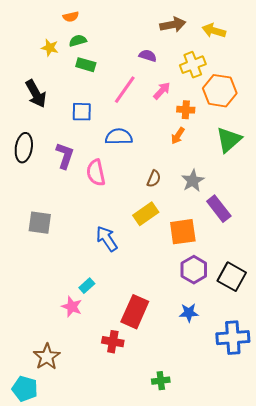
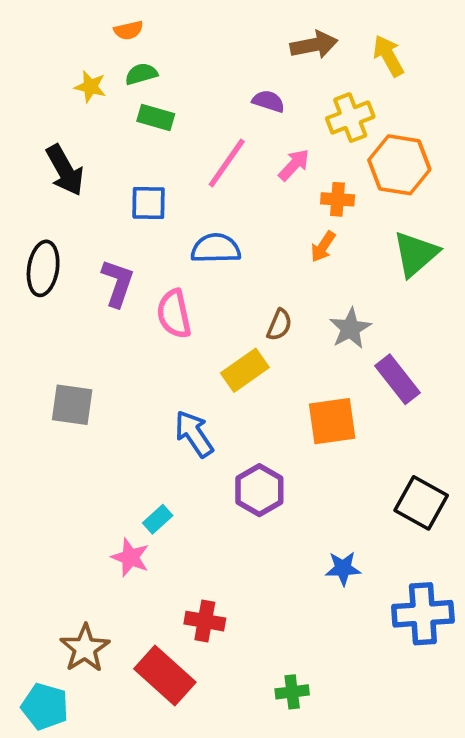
yellow arrow: (214, 31) -> (388, 56), turned 45
yellow rectangle: (146, 214) -> (245, 370), moved
purple hexagon: (194, 270) -> (259, 490), moved
red rectangle: (135, 312) -> (165, 676), moved, turned -72

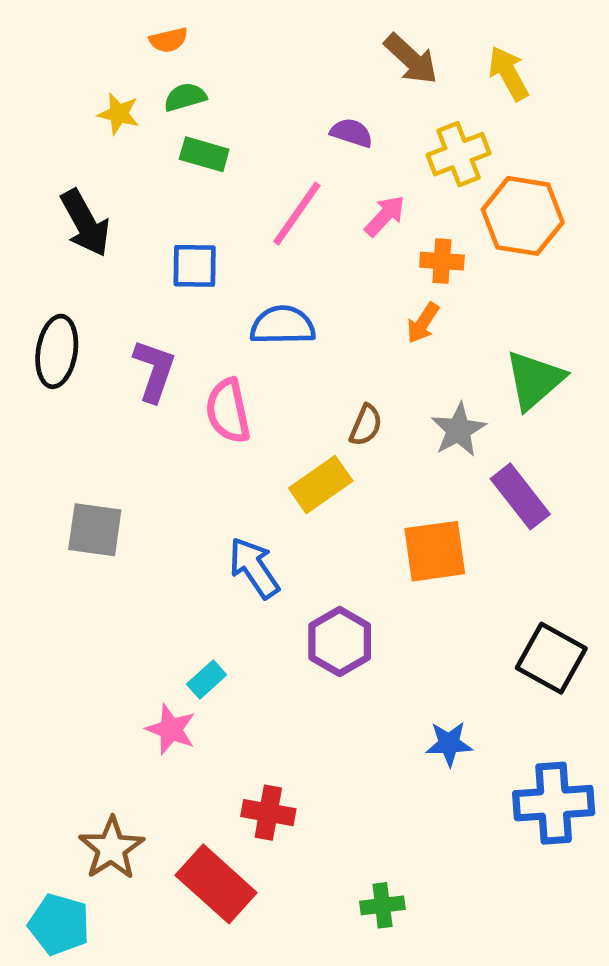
brown arrow: (314, 45) -> (411, 59), turned 54
green triangle: (416, 254) -> (535, 380), moved

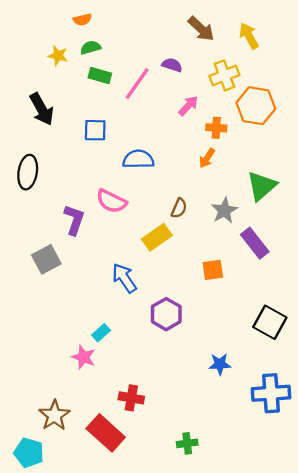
pink line: (297, 214) -> (137, 84), moved
purple L-shape: (154, 370) -> (74, 220), moved
pink semicircle: (228, 411) -> (112, 201), turned -52
gray square: (95, 530) -> (46, 259), turned -36
orange square: (435, 551) -> (213, 270), size x0.7

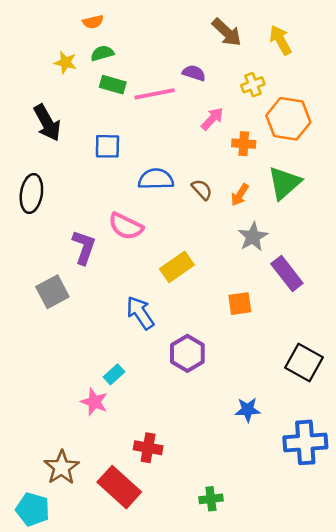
yellow cross: (224, 75) -> (253, 85), size x0.7
pink line: (137, 84) -> (155, 94), turned 44
orange arrow: (207, 158) -> (240, 195), moved
green triangle: (262, 186) -> (284, 183), moved
brown semicircle: (179, 208) -> (202, 190), moved, turned -66

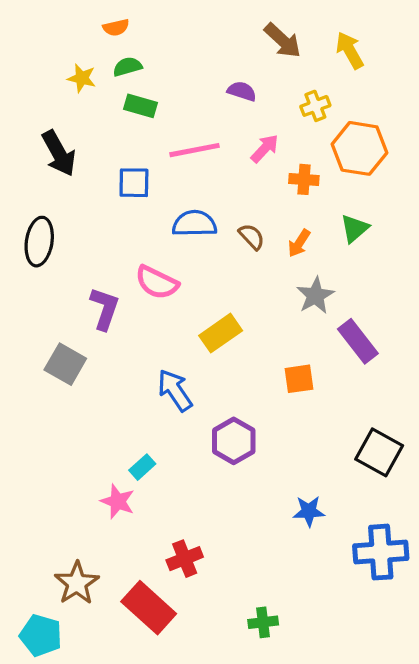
pink line: (155, 94) -> (194, 150), moved
green triangle: (284, 183) -> (355, 228), size x0.7
gray square: (52, 292) -> (65, 364), turned -32
red cross: (148, 448) -> (185, 559), turned -32

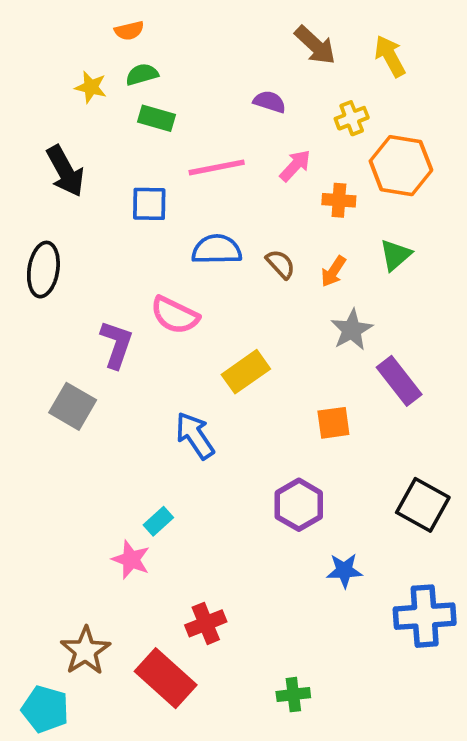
purple hexagon: (234, 441) -> (299, 505), moved

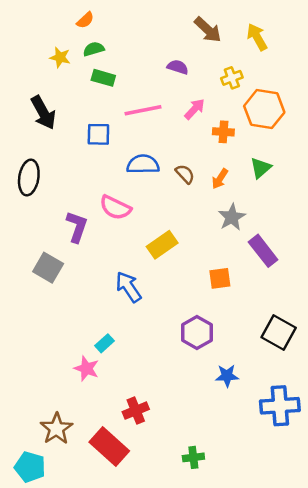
orange semicircle: (129, 31) -> (85, 20), turned -30

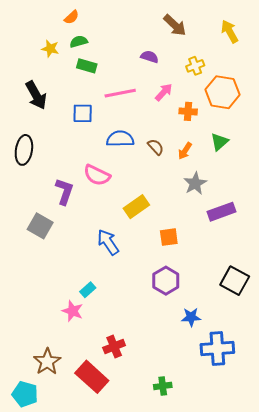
yellow arrow: (257, 37) -> (230, 31), moved
purple rectangle: (263, 251) -> (221, 212), turned -72
orange square: (220, 278) -> (169, 237), moved
blue cross: (280, 406) -> (217, 349), moved

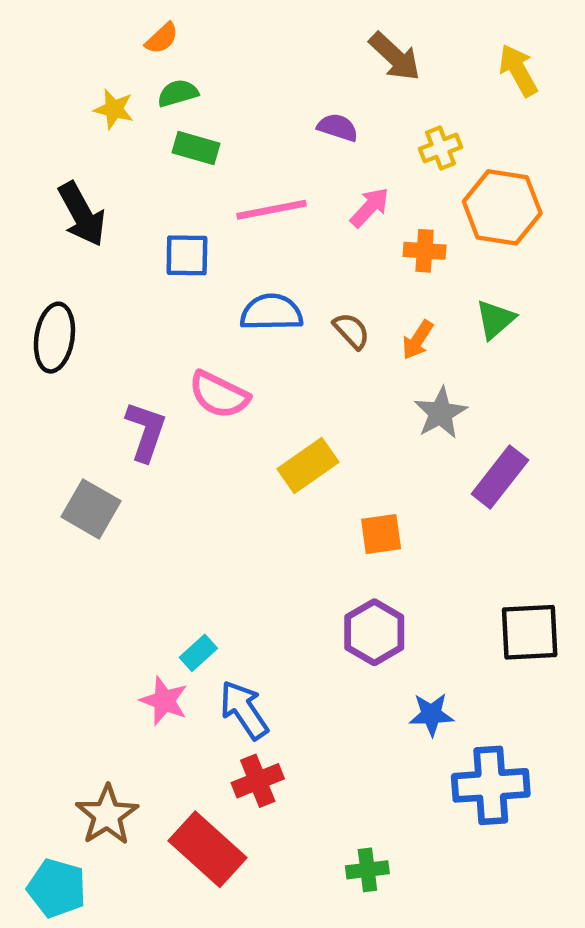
purple rectangle: (221, 212) -> (500, 477), turned -32
blue arrow: (108, 242) -> (244, 710), moved
black square: (235, 281) -> (530, 632), turned -32

